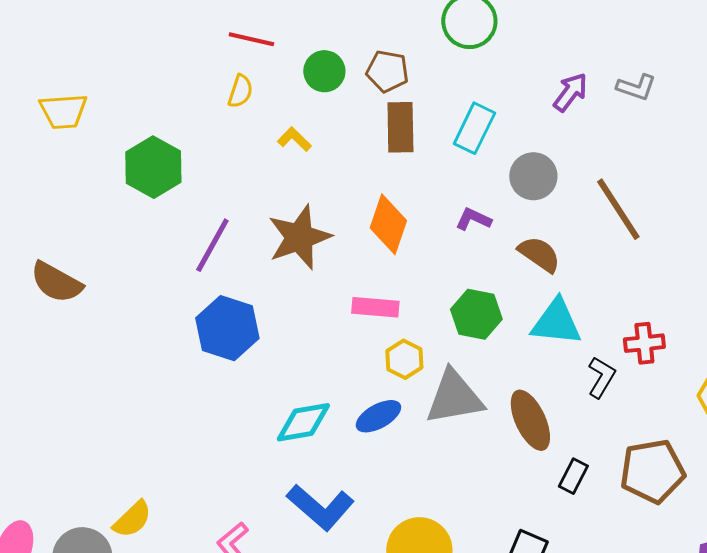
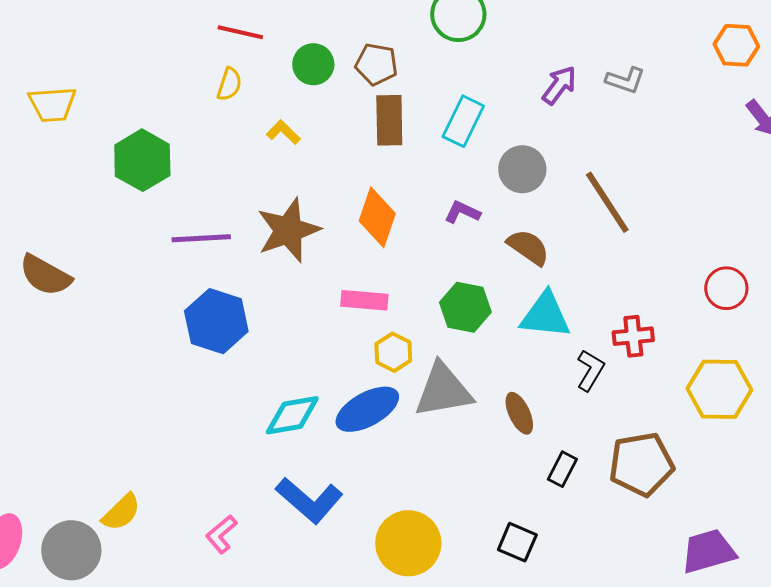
purple line: (212, 245) -> (201, 238), turned 58
blue ellipse: (378, 416) -> (367, 409), size x1.4
brown ellipse: (530, 420) -> (519, 413), size x0.7

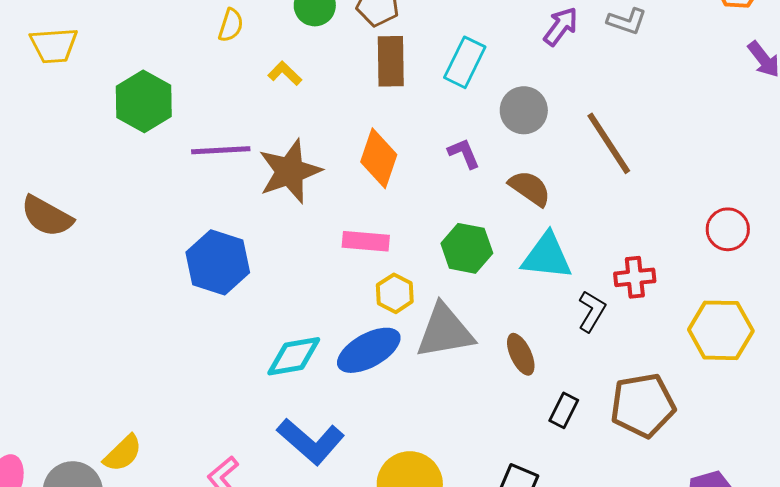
purple L-shape: (462, 212) -> (464, 153), turned 42
purple line: (201, 238) -> (221, 150), moved

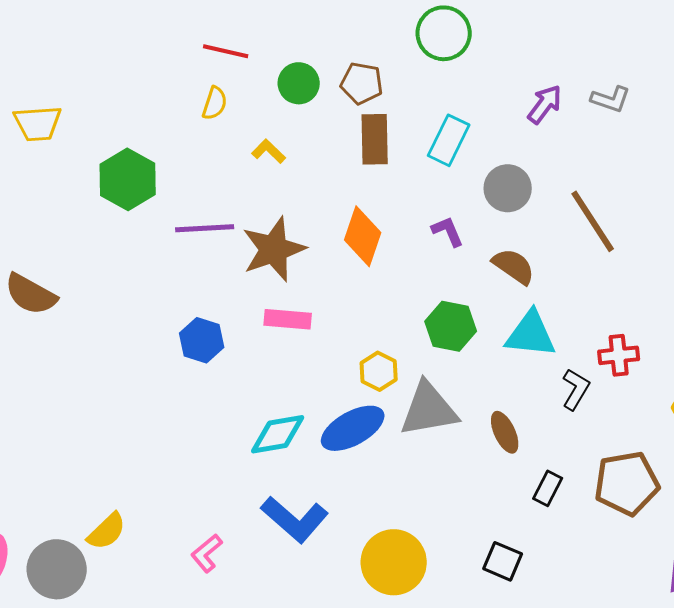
pink rectangle: (366, 241) -> (288, 319), moved
blue hexagon: (218, 262) -> (202, 340), size x0.7

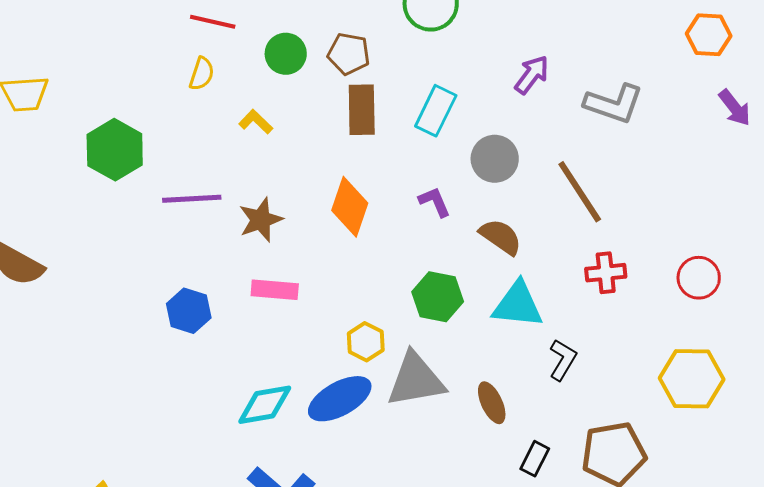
gray L-shape: (611, 99) -> (614, 104), moved, size x1.5
brown star: (274, 249) -> (261, 220), size x0.7
red cross: (619, 355) -> (606, 273), moved

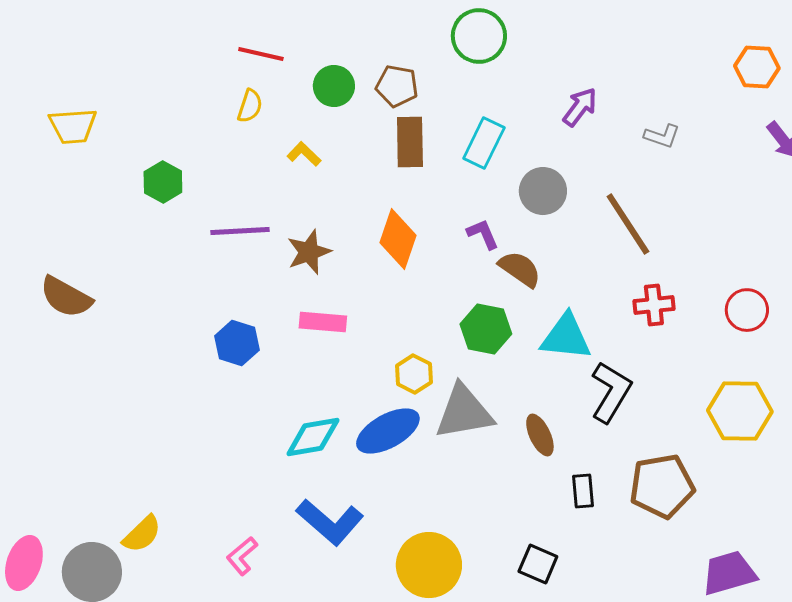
gray L-shape: (614, 104) -> (662, 136), size x0.6
green hexagon: (115, 150) -> (163, 182), size x0.7
brown semicircle: (501, 237) -> (520, 269), moved
black L-shape: (563, 360) -> (611, 392), size x1.5
black rectangle: (535, 459) -> (583, 491), turned -32

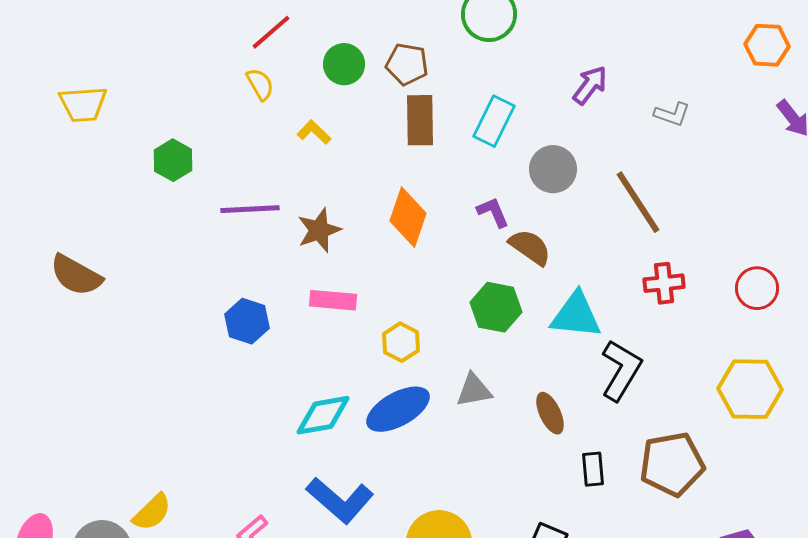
red line: (261, 54) -> (271, 32), turned -54
yellow semicircle: (250, 106) -> (260, 84), turned -48
yellow hexagon: (414, 374) -> (401, 342), moved
gray triangle: (464, 412) -> (474, 390), size x0.6

